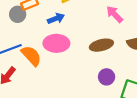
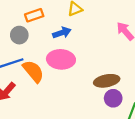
gray circle: (18, 14) -> (19, 35), moved
brown ellipse: (101, 45) -> (107, 81), moved

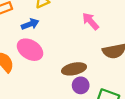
pink ellipse: (61, 59) -> (30, 50), turned 30

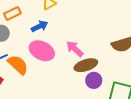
pink arrow: (90, 21) -> (75, 49), moved

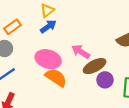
blue arrow: (40, 26) -> (48, 27), moved
orange semicircle: (18, 65) -> (56, 78), moved

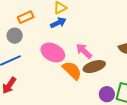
orange semicircle: (56, 78) -> (72, 70), moved
purple circle: (105, 80) -> (107, 94), moved

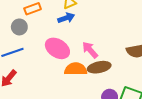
orange semicircle: (72, 70) -> (76, 69), turned -50

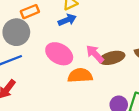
gray circle: (19, 27) -> (16, 32), size x1.5
brown ellipse: (99, 67) -> (112, 58), moved

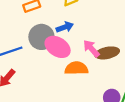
blue arrow: (67, 20) -> (65, 27), moved
gray circle: (16, 32) -> (41, 37), moved

